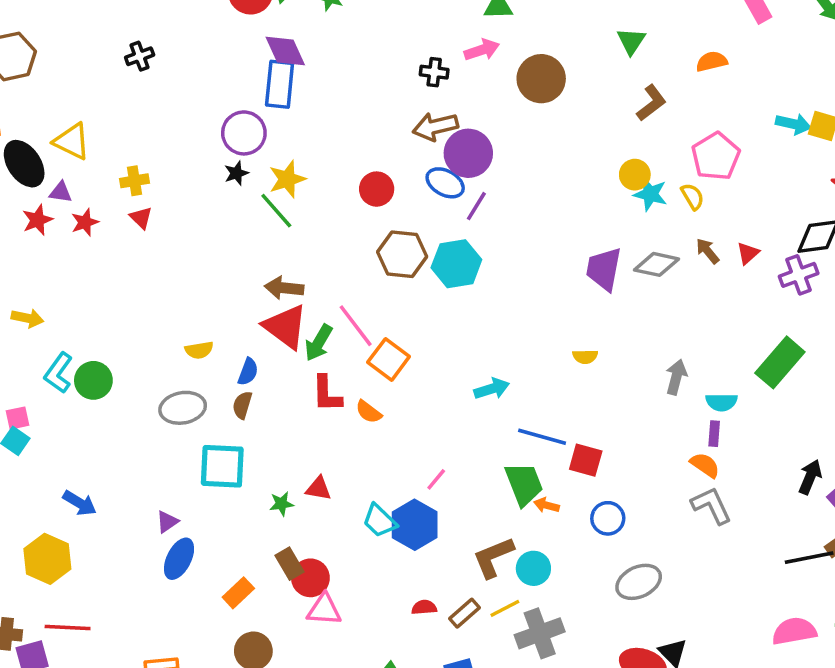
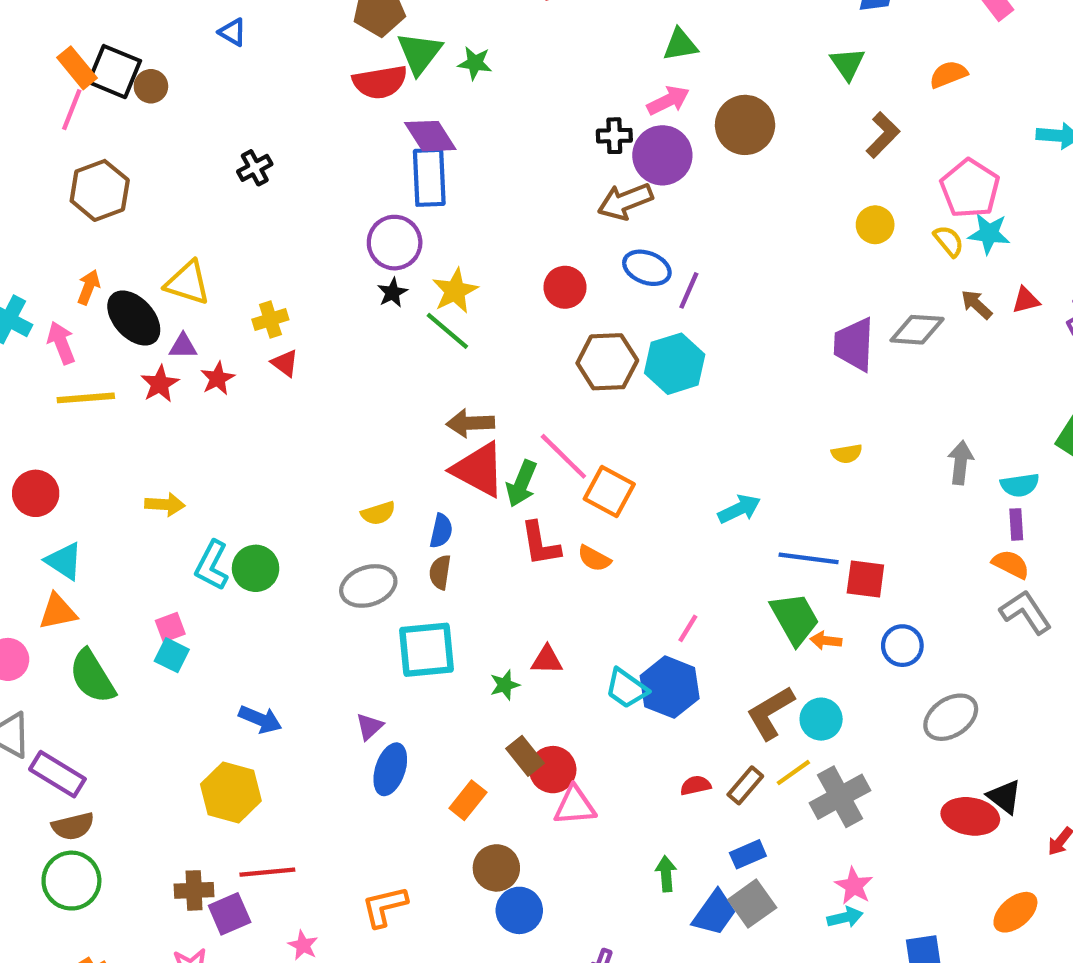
purple circle: (468, 153) -> (662, 155), moved
cyan star: (650, 194) -> (989, 234), moved
red triangle: (748, 253) -> (1026, 300), turned 35

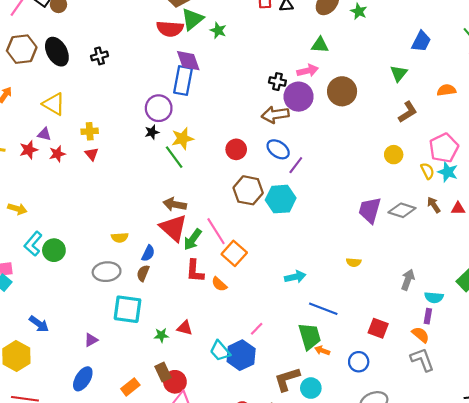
black ellipse: (134, 318) -> (57, 52), moved
red square: (865, 579) -> (378, 328), moved
blue ellipse: (390, 769) -> (83, 379), moved

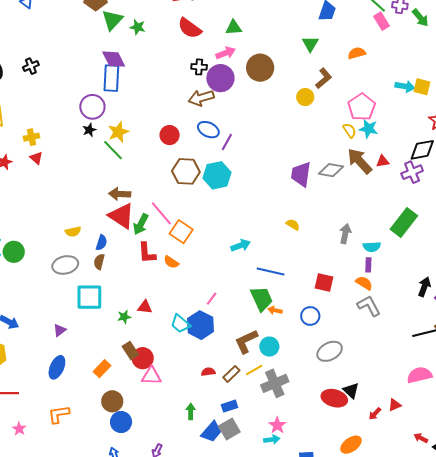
red semicircle: (170, 29) -> (190, 28), moved, turned 40
yellow circle: (394, 155) -> (305, 97), moved
brown arrow: (434, 205) -> (360, 161), size x1.8
yellow semicircle: (354, 262) -> (293, 225), turned -144

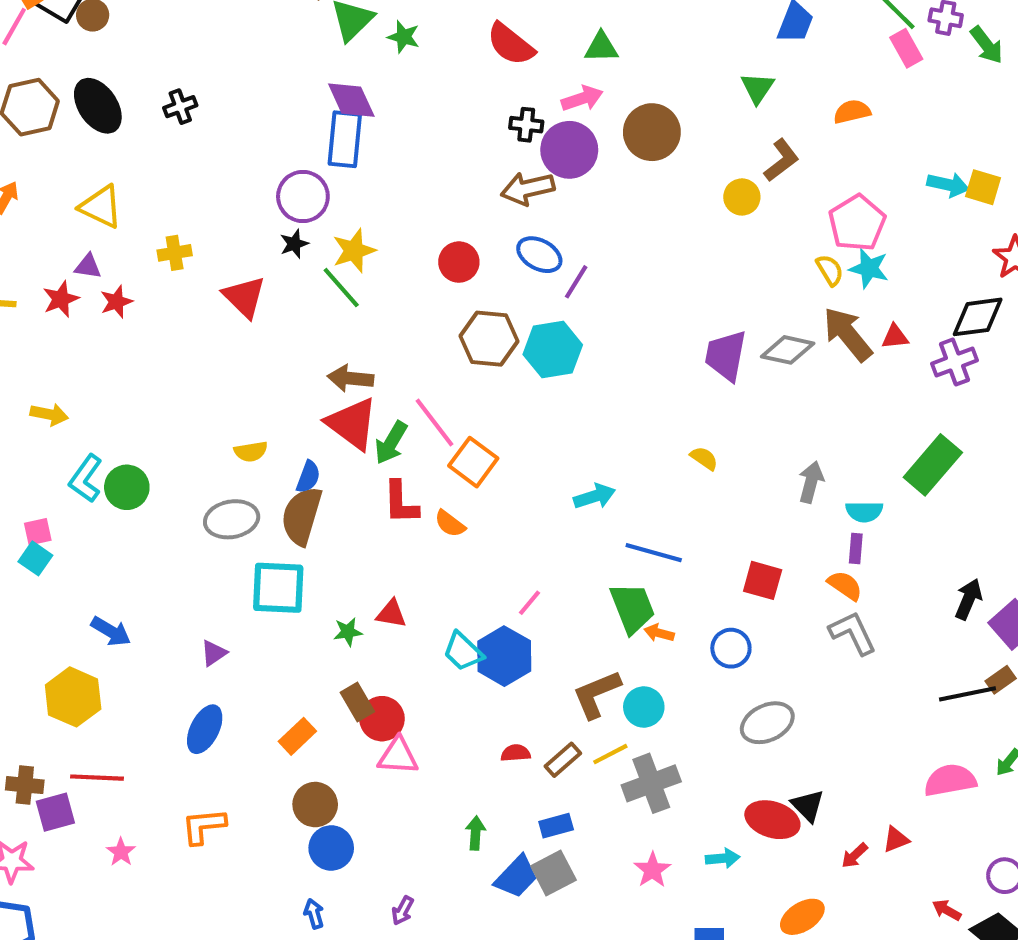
red triangle: (36, 158) -> (244, 297), moved, size x1.6
brown semicircle: (99, 262) -> (302, 516), size x1.8
cyan arrow: (272, 439) -> (723, 858), moved

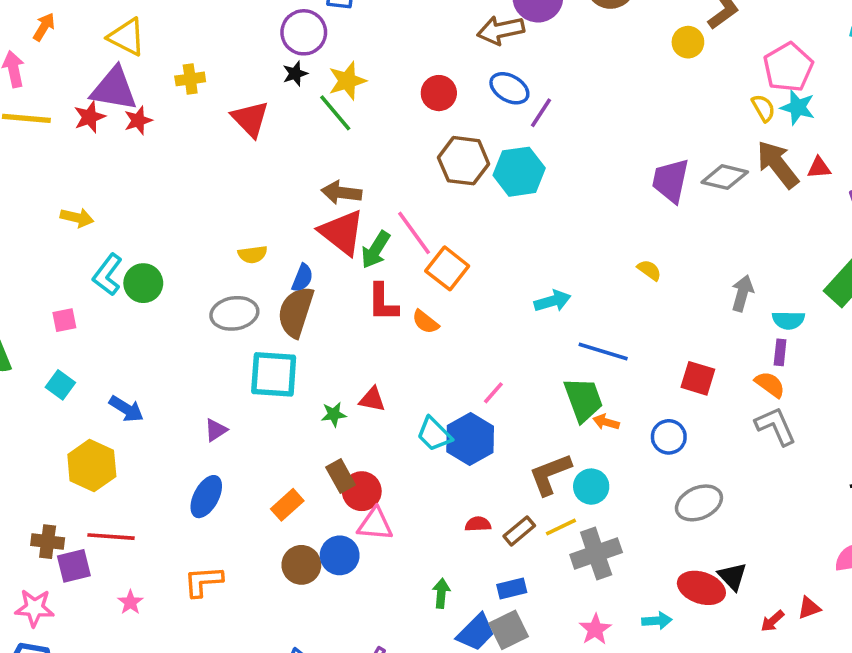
purple triangle: (88, 266) -> (114, 89), size x2.0
cyan square: (35, 558) -> (60, 385), moved
blue circle: (331, 848) -> (340, 555), moved

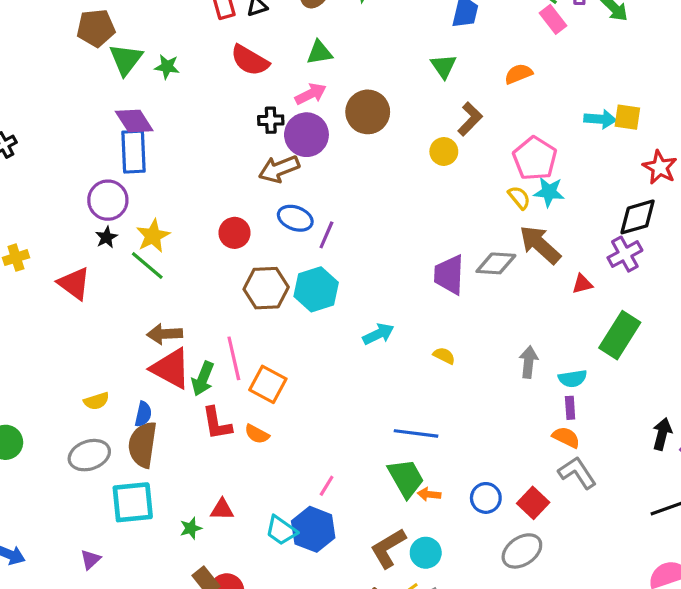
red triangle: (819, 168) -> (582, 284), moved
pink line: (414, 233) -> (234, 358), turned 33
cyan arrow: (553, 301) -> (378, 334), moved
red square: (698, 378) -> (533, 503), moved, turned 36

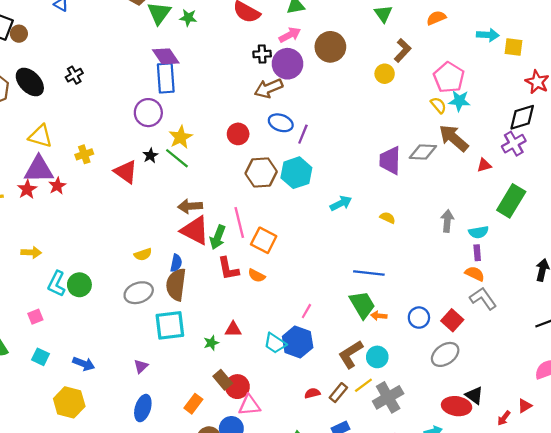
cyan arrow: (600, 119) -> (488, 35), moved
black star: (106, 237) -> (150, 155), moved

